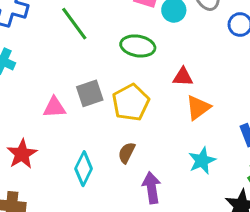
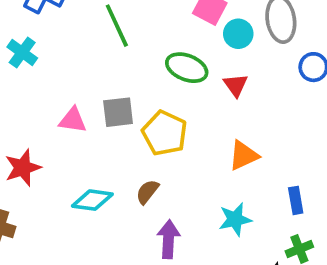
red triangle: (183, 77) -> (236, 85), moved, turned 40
yellow pentagon: (131, 103) -> (165, 133), turned -30
cyan diamond: (84, 169) -> (92, 200), turned 60

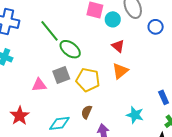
green ellipse: (187, 68) -> (70, 49), moved, turned 30
orange triangle: (243, 155) -> (120, 71), moved
cyan star: (235, 219) -> (135, 115), turned -30

